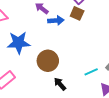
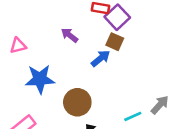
blue arrow: (56, 20) -> (101, 58), moved, turned -35

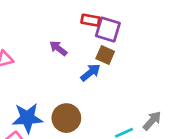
purple square: (117, 17) -> (108, 30), turned -30
blue star: (40, 79) -> (27, 118), moved

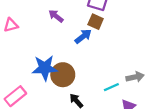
blue star: (27, 118) -> (45, 68), moved
gray arrow: (152, 121) -> (135, 77), turned 36

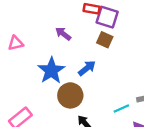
blue arrow: (83, 36) -> (87, 68), moved
blue star: (45, 68) -> (51, 71), moved, turned -30

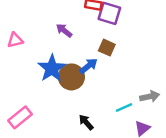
brown square: (105, 40) -> (107, 48), moved
brown circle: (70, 95) -> (71, 77), moved

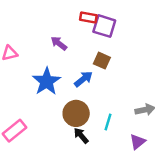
brown circle: (71, 77) -> (76, 113), moved
cyan line: (124, 108) -> (108, 122), moved, turned -49

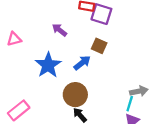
cyan line: (108, 122) -> (130, 104), moved

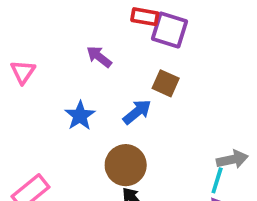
pink triangle: (14, 39) -> (23, 72), turned -42
blue star: (48, 65) -> (80, 116), size x0.7

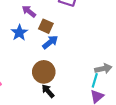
brown square: (166, 83) -> (46, 26), moved
blue star: (80, 116) -> (19, 33), moved

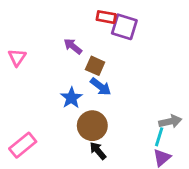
blue star: (19, 33) -> (71, 98), moved
blue arrow: (50, 42) -> (101, 87), turned 77

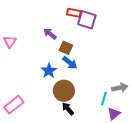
cyan line: (159, 137) -> (104, 99), moved

